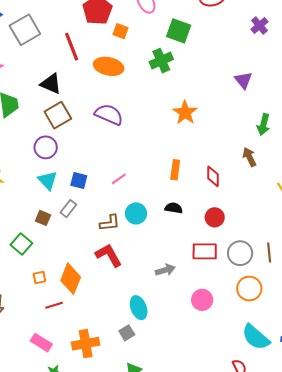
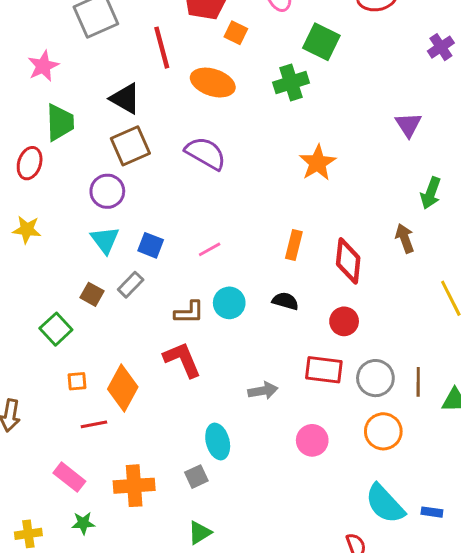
red diamond: (213, 176) -> (348, 261), size x1.4

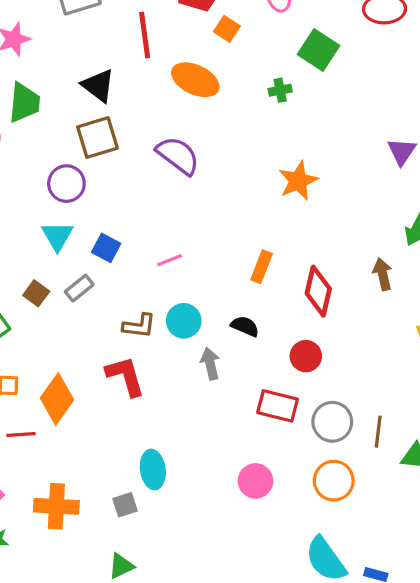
green cross: (291, 83) -> (280, 90), size x0.6
gray arrow: (263, 391) -> (210, 364), moved, turned -100

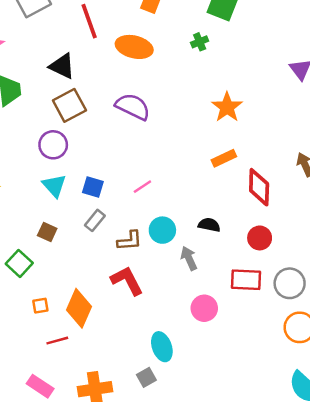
orange rectangle: (262, 267) -> (224, 158), moved, turned 55
gray rectangle: (79, 288) -> (95, 220), moved
pink circle: (255, 481) -> (204, 308), moved

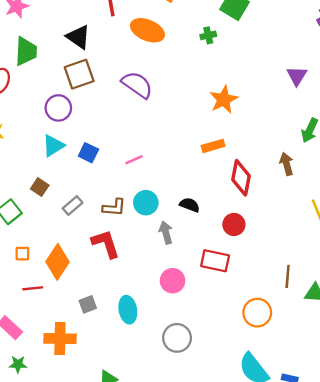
cyan triangle: (54, 186) -> (53, 146), turned 30
gray rectangle: (95, 220) -> (73, 206), moved
gray circle: (290, 283) -> (177, 338), moved
gray square: (146, 377) -> (88, 304), moved

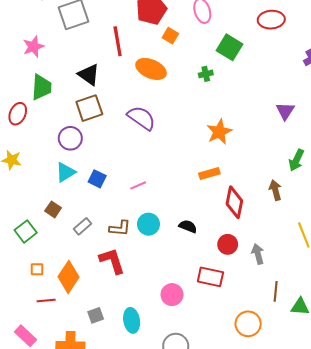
gray arrow: (166, 233) -> (258, 254), moved

